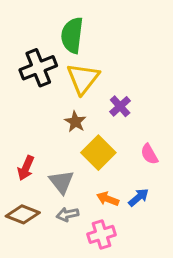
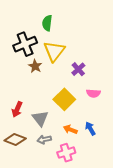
green semicircle: (72, 35) -> (47, 23), size x0.7
brown star: (75, 122) -> (35, 66), moved
pink semicircle: (149, 154) -> (93, 93), moved, turned -56
blue arrow: (139, 197) -> (90, 128), turned -80

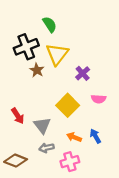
green semicircle: (47, 23) -> (50, 24), turned 140
red arrow: (17, 109) -> (18, 116), turned -56
brown diamond: (15, 140) -> (16, 161), moved

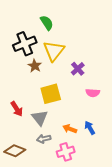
yellow square: (68, 105) -> (51, 94), moved, turned 30

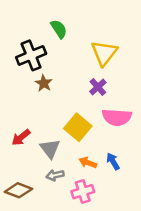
yellow triangle: (54, 51) -> (104, 53), moved
pink semicircle: (93, 93) -> (117, 117), size x1.6
yellow square: (51, 94) -> (78, 127), moved, turned -35
red arrow: (17, 109) -> (21, 137), turned 84

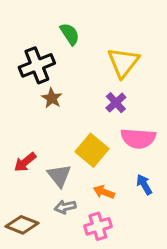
blue arrow: (113, 161) -> (144, 185), moved

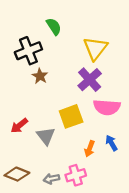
purple cross: (116, 103) -> (90, 80), size x1.5
yellow square: (92, 150) -> (71, 116), turned 30
orange arrow: (104, 192) -> (90, 149), moved, turned -91
gray arrow: (65, 207) -> (51, 179), moved

